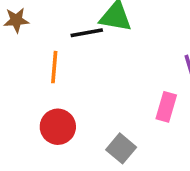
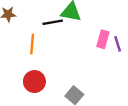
pink rectangle: (166, 107) -> (103, 39), moved

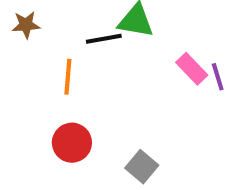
pink rectangle: (103, 39) -> (192, 69), turned -60

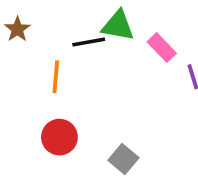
brown star: (26, 25) -> (17, 29), turned -30
pink rectangle: (192, 69) -> (162, 48), moved

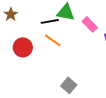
orange line: (56, 77) -> (53, 40), moved, turned -60
red circle: (59, 137) -> (23, 47), moved

